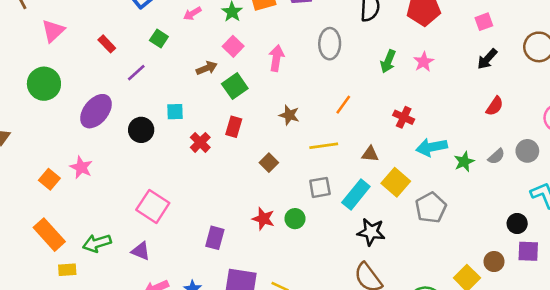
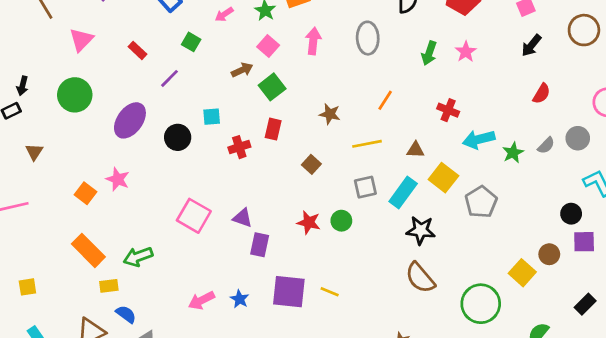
pink arrow: (276, 58) -> (313, 41), moved
red cross: (200, 142) -> (239, 147), turned 30
purple triangle: (141, 251) -> (243, 218), moved

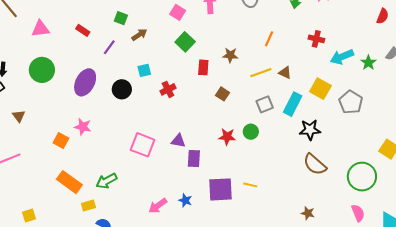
pink triangle: (81, 40) -> (40, 29), turned 48
brown arrow: (242, 70) -> (139, 35), moved
red rectangle: (273, 129) -> (203, 67), moved
brown triangle: (415, 150) -> (285, 73), moved, turned 32

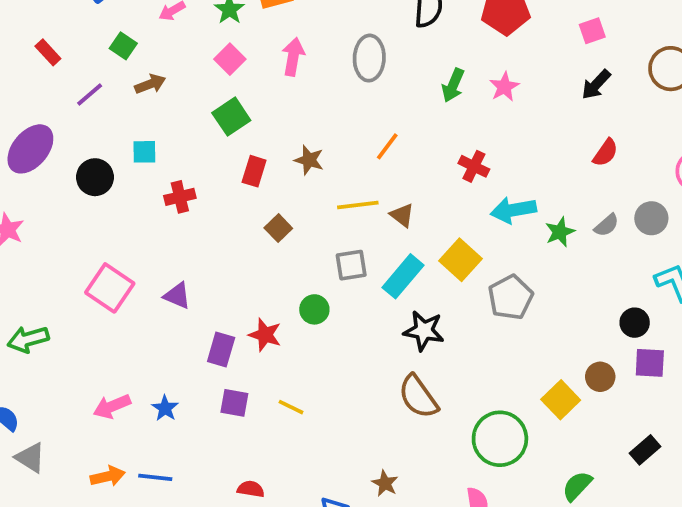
red star: (227, 137) -> (265, 335), moved
purple rectangle: (194, 159) -> (221, 349), moved
purple square: (221, 189) -> (234, 403), size x0.6

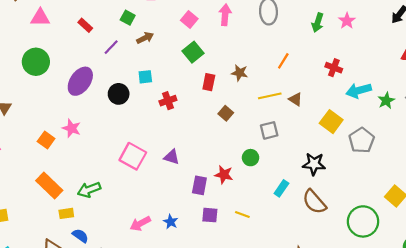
cyan rectangle: (403, 276) -> (281, 188), moved, size x0.7

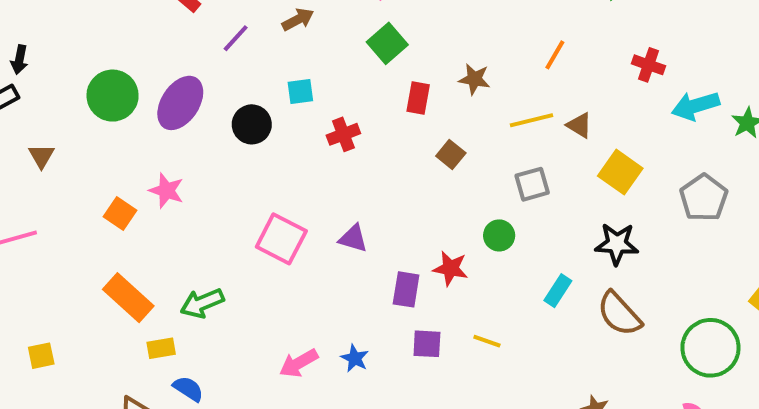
green circle: (36, 62) -> (113, 96), moved
yellow square: (331, 122) -> (620, 172), moved

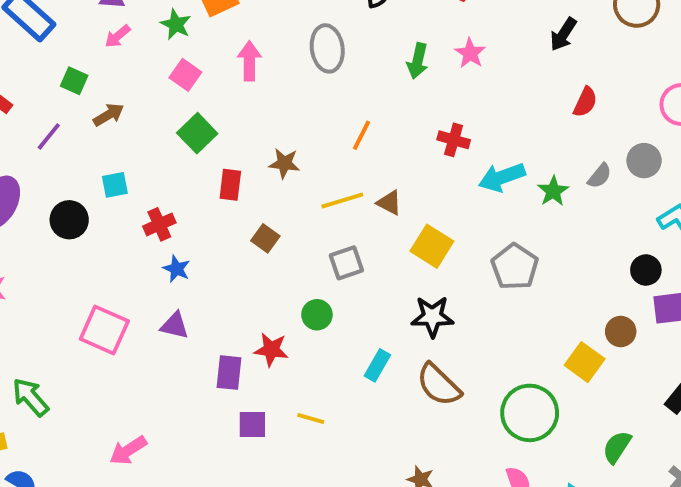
green arrow: (202, 303) -> (30, 397), turned 75
blue star: (355, 358) -> (177, 269), moved

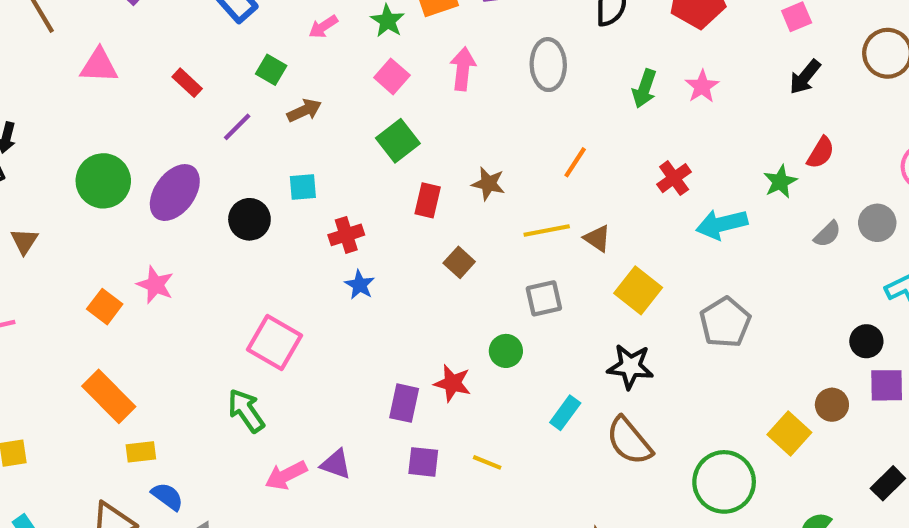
red cross: (454, 140) -> (674, 178), turned 32
green star: (553, 191) -> (780, 182), moved
purple triangle: (175, 326) -> (336, 464), moved
green arrow: (30, 397) -> (246, 411), moved

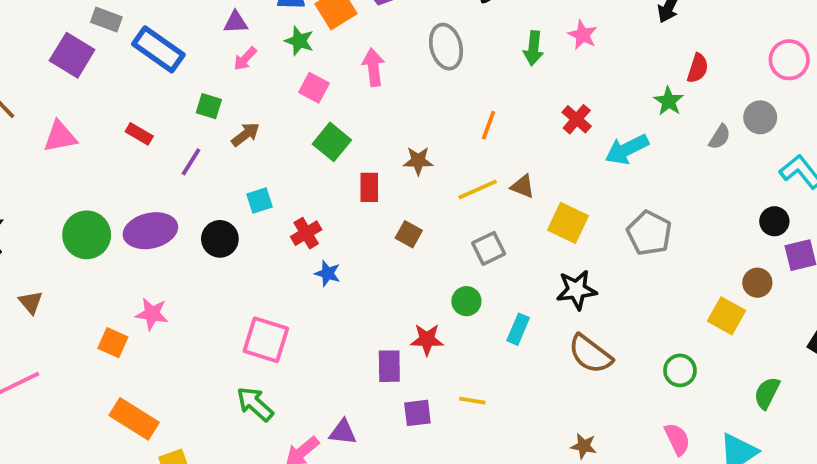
purple ellipse: (175, 193) -> (150, 231), turned 54
cyan rectangle: (565, 413) -> (518, 329), moved
green circle: (724, 482) -> (680, 370), size x0.6

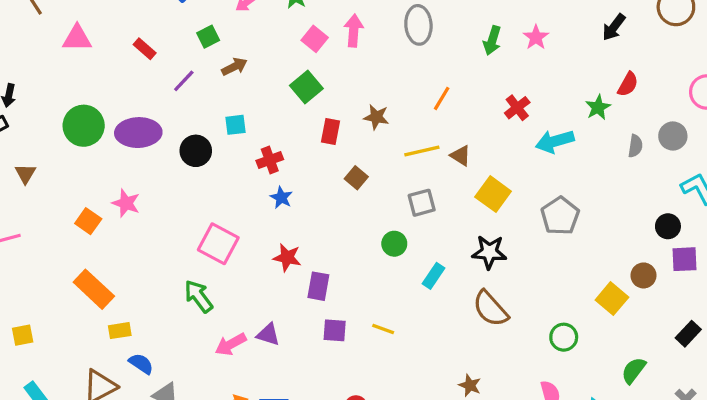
pink square: (314, 88) -> (315, 39), moved
green square: (209, 106) -> (208, 37), turned 35
gray semicircle: (720, 137) -> (635, 146), turned -35
red star: (427, 339) -> (287, 258), moved

